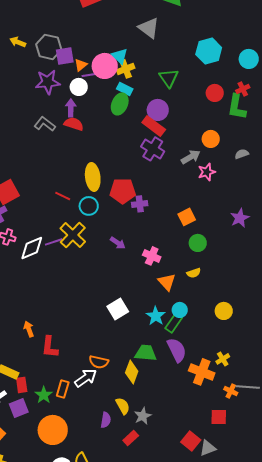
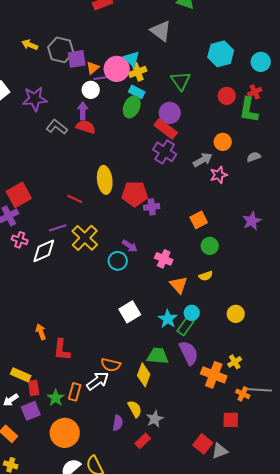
purple star: (48, 82) -> (35, 99), moved
cyan circle: (89, 206) -> (118, 261), moved
purple line: (54, 242) -> (58, 228), moved

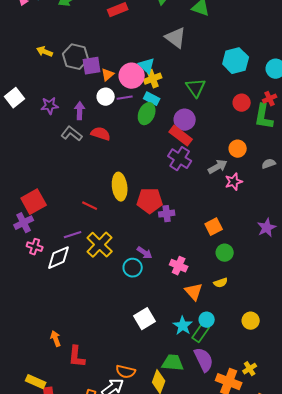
purple line: (102, 78) -> (125, 98), moved
purple star: (35, 99) -> (50, 106), size x0.7
purple arrow: (83, 111) -> (80, 111), moved

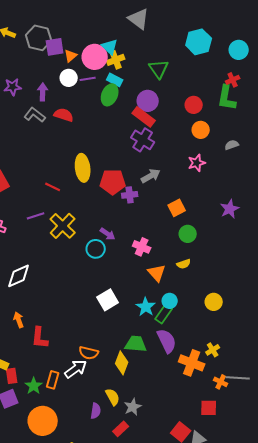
red circle: (242, 103) -> (194, 105), moved
gray arrow: (218, 167) -> (151, 176), moved
white diamond: (59, 258) -> (19, 276), moved

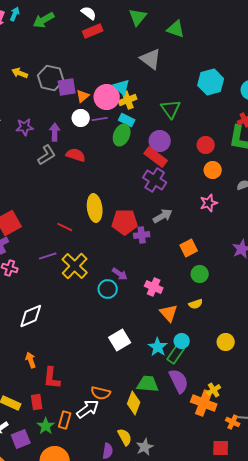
gray L-shape: (35, 115) -> (47, 155), turned 110
yellow cross: (213, 350) -> (214, 390), moved
red rectangle: (12, 376) -> (37, 402), moved

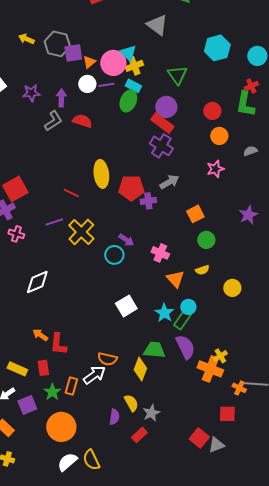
yellow circle: (226, 342) -> (232, 288), moved
orange arrow: (31, 360) -> (40, 335), moved, turned -35

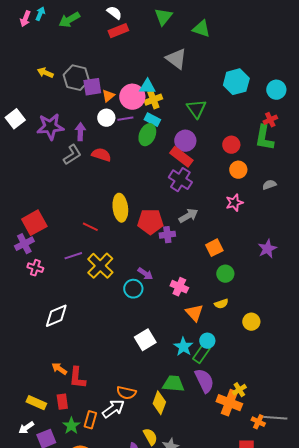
cyan triangle: (128, 53) -> (147, 87), turned -42
purple star: (31, 93) -> (50, 127), size x1.5

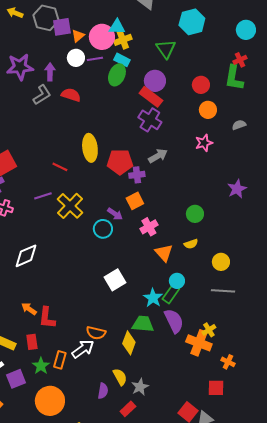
cyan hexagon: (236, 82) -> (192, 22), moved
orange square: (214, 248) -> (135, 201), moved
pink cross: (179, 287) -> (149, 227), turned 36
cyan star: (183, 347) -> (153, 298), moved
gray line: (275, 418) -> (223, 291), moved

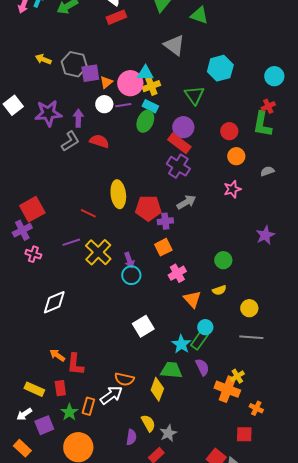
purple arrow: (115, 214) -> (129, 260), moved, turned 35
purple semicircle: (174, 321) -> (202, 367), size x0.7

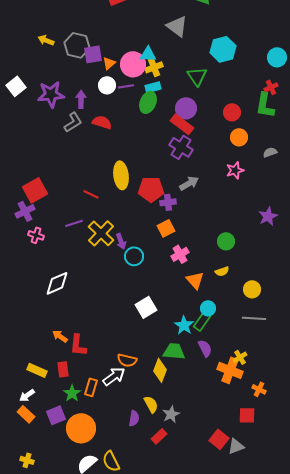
cyan rectangle: (150, 106) -> (153, 87), turned -42
purple arrow: (129, 260) -> (121, 241), moved
purple square: (44, 425) -> (56, 415), moved
orange rectangle: (22, 448) -> (26, 414), moved

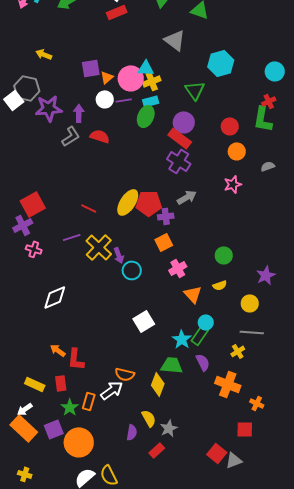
gray hexagon: (77, 45) -> (27, 88), moved
yellow ellipse: (121, 175) -> (128, 202), moved, turned 40
purple star: (268, 216) -> (266, 275), moved
yellow cross: (240, 357) -> (238, 351), moved
orange rectangle: (26, 414) -> (24, 428), size x1.5

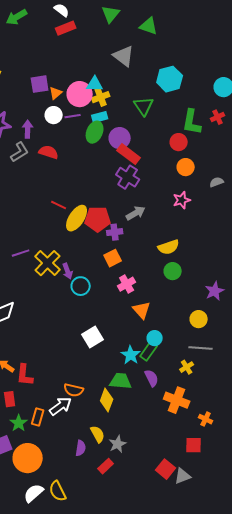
green L-shape: (263, 119) -> (192, 122), moved
purple circle: (184, 122) -> (120, 138), moved
red line: (89, 208) -> (59, 205), moved
yellow semicircle: (220, 285) -> (169, 247), moved, size x1.5

